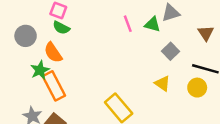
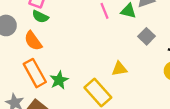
green star: (40, 70) -> (59, 80), moved
yellow triangle: (162, 83) -> (119, 69), moved, turned -42

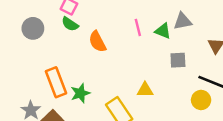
gray square: (146, 36) -> (178, 60), turned 35
orange semicircle: (33, 41) -> (97, 42), moved

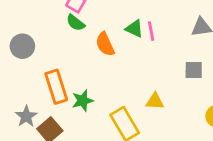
gray circle: (33, 28) -> (22, 46), moved
green triangle: (163, 31) -> (134, 29), moved

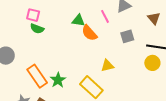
pink line: (151, 31) -> (105, 16), moved
orange semicircle: (105, 44) -> (89, 33), moved

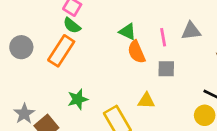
gray square: (127, 36) -> (166, 69), moved
orange rectangle: (37, 76) -> (61, 51), moved, turned 50

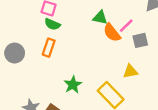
pink line: (163, 37) -> (126, 26), moved, turned 70
orange rectangle: (61, 51) -> (49, 48), size x0.7

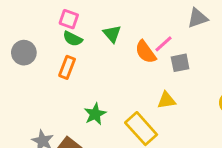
green triangle: (100, 18) -> (112, 34), moved, turned 35
gray circle: (15, 53) -> (24, 53), moved

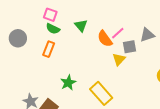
gray triangle: (198, 18) -> (147, 35), moved
yellow triangle: (166, 100) -> (119, 59), moved, turned -40

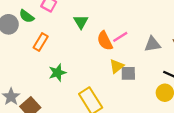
green semicircle: (53, 29) -> (27, 16), moved
gray square: (129, 47) -> (128, 73), moved
green star: (68, 83) -> (57, 73), moved

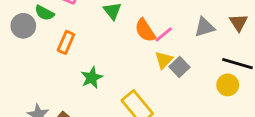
pink line: (120, 37) -> (164, 34), moved
gray square: (128, 73) -> (179, 67), turned -35

